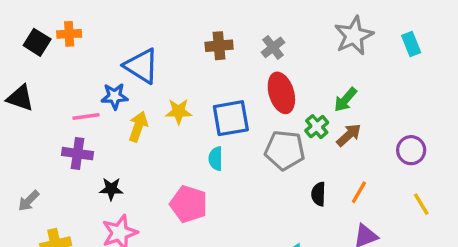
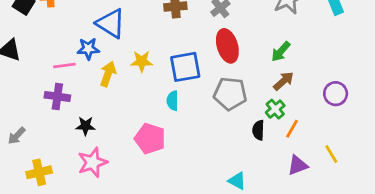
green cross: (317, 127) -> (275, 109), moved
yellow line: (421, 204) -> (331, 154), moved

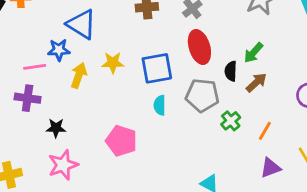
cyan semicircle: (173, 101) -> (160, 105), moved
green cross: (275, 109) -> (231, 121), moved
black semicircle: (258, 130) -> (231, 71), moved

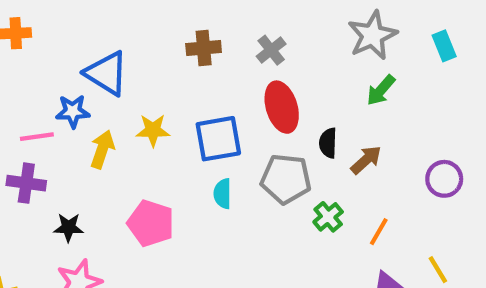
green arrow: (253, 53) -> (381, 90), moved
pink pentagon: (121, 141) -> (151, 223), moved

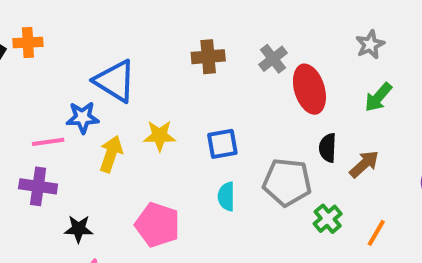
gray star: (372, 35) -> (370, 45), size x0.6
red ellipse: (282, 107) -> (309, 89), moved
blue square: (218, 139) -> (222, 144), size x0.7

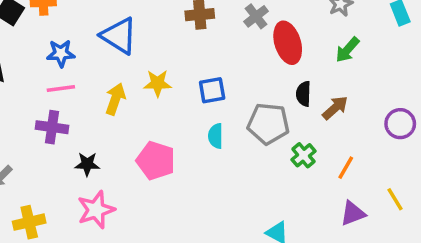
blue star: (83, 117) -> (61, 53), moved

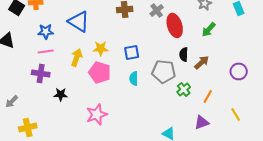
pink pentagon: (156, 161) -> (100, 72), moved
pink star: (96, 210) -> (97, 114), moved
purple triangle: (353, 213) -> (202, 122), moved

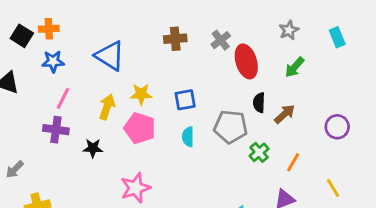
blue star: (46, 31) -> (53, 61), moved
pink line: (46, 51) -> (63, 98), turned -56
black star: (61, 94) -> (93, 148), moved

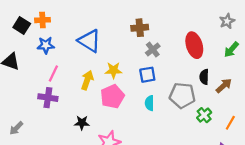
gray cross: (221, 40) -> (153, 50), moved
pink pentagon: (140, 128) -> (112, 97), turned 30
black star: (93, 148) -> (82, 123), moved

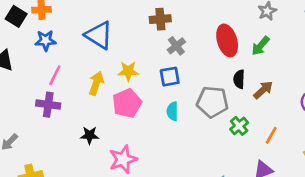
green arrow: (231, 50) -> (260, 46), moved

